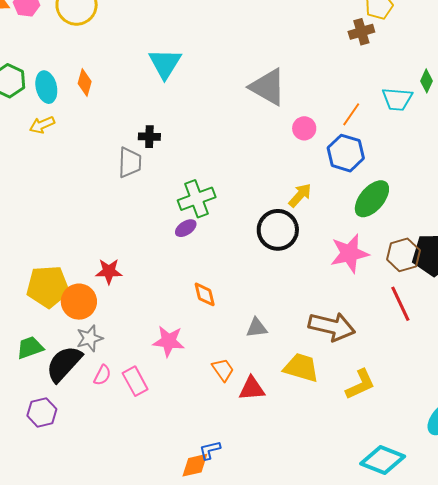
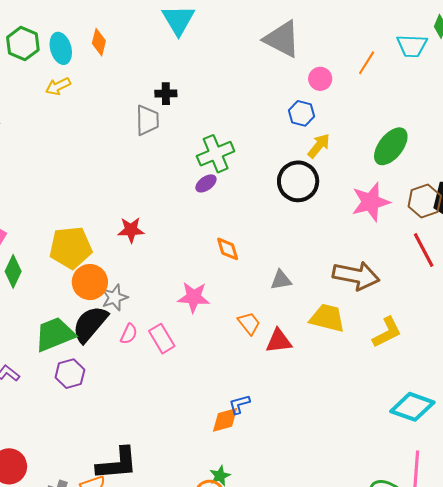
blue hexagon: (346, 153) -> (301, 113), moved, size x0.7
orange circle: (79, 302) -> (90, 282), moved
green trapezoid: (30, 348) -> (55, 334), moved, size x1.5

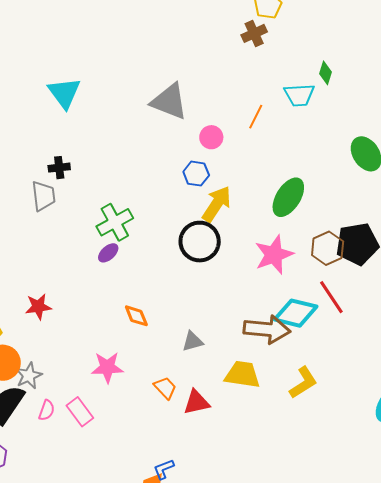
yellow arrow: (319, 146) -> (217, 204), size x1.4
cyan diamond: (412, 407) -> (296, 313), moved

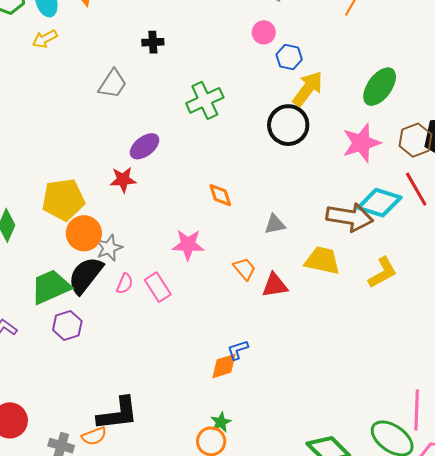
pink circle: (211, 137) -> (264, 32), moved
gray trapezoid: (43, 196) -> (113, 84), moved, turned 36
purple ellipse: (108, 253) -> (145, 146), moved, size x1.4

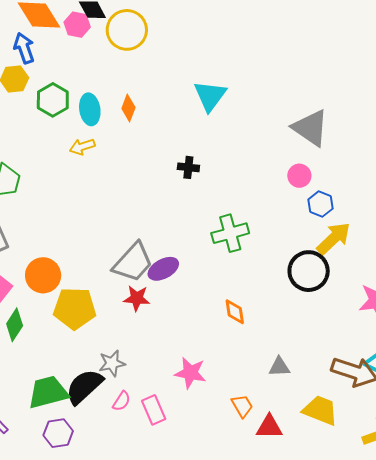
gray trapezoid: (113, 84) -> (133, 262), moved, size x1.4
orange diamond: (220, 195) -> (235, 312), moved
orange circle: (84, 233) -> (43, 275), moved

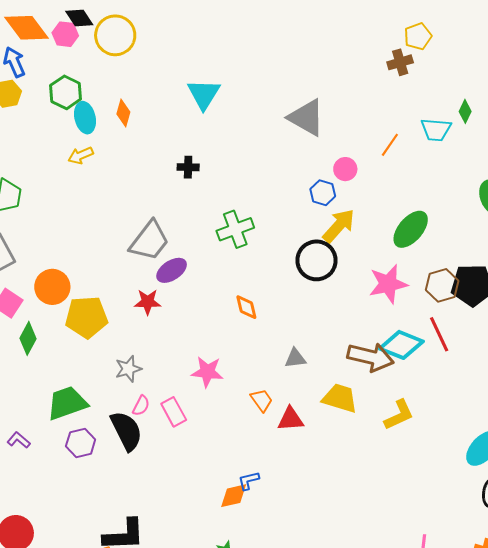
green hexagon: (53, 100) -> (66, 92), moved
pink circle: (299, 176) -> (345, 169), moved
gray trapezoid: (133, 262) -> (149, 241), moved
black semicircle: (84, 387) -> (126, 431), moved, turned 111

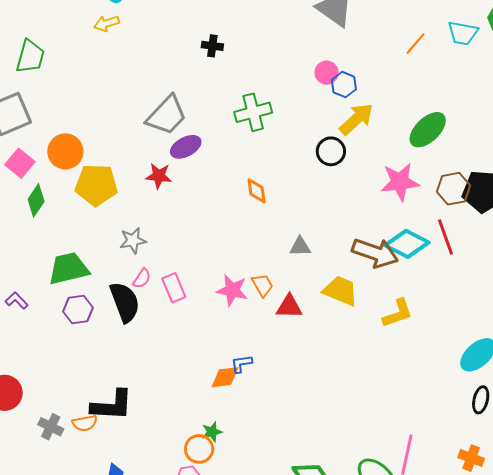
pink circle: (345, 169) -> (327, 73), moved
black circle: (316, 260) -> (331, 151), size x0.7
pink star: (207, 372) -> (232, 290), moved

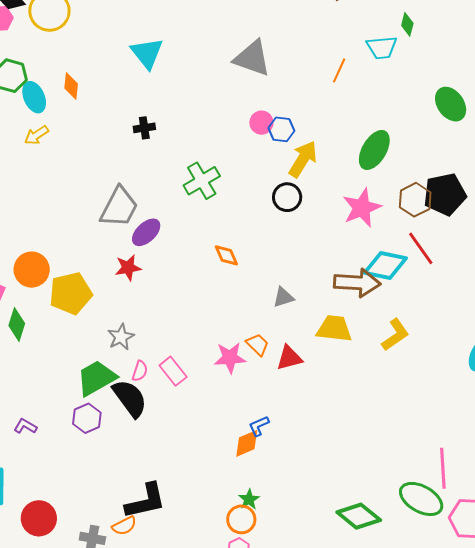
green trapezoid: (69, 268) -> (96, 378), moved

